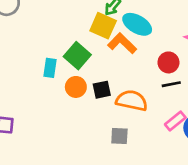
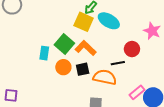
orange L-shape: (122, 43) -> (86, 48), moved
black line: (171, 84) -> (118, 63), moved

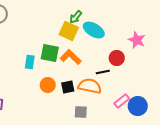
green square: (64, 44) -> (50, 53), turned -30
orange circle: (63, 67) -> (48, 85), moved
black square: (83, 69) -> (68, 87), moved

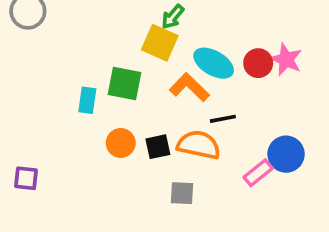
cyan ellipse: (94, 30) -> (214, 63), moved
orange L-shape: (71, 57) -> (189, 87), moved
red circle: (117, 58) -> (258, 63), moved
blue circle: (138, 106) -> (286, 154), moved

